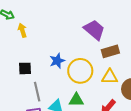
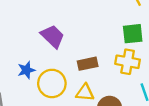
purple trapezoid: (94, 30) -> (53, 36), moved

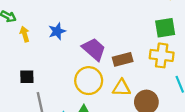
purple trapezoid: (53, 36) -> (94, 49), moved
blue star: (26, 70) -> (57, 31), moved

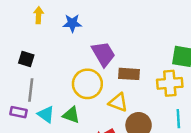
yellow cross: (162, 55) -> (170, 83), turned -30

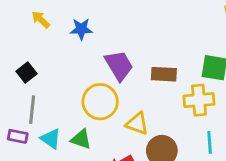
yellow arrow: (39, 15) -> (41, 20), turned -49
black square: (26, 59) -> (26, 72), turned 35
brown rectangle: (129, 74) -> (164, 74), moved

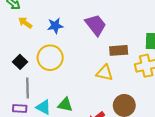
purple trapezoid: (119, 66) -> (96, 25), moved
yellow circle: (100, 102) -> (50, 58), moved
yellow triangle: (137, 124) -> (105, 73), moved

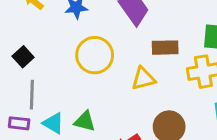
yellow circle: (50, 58) -> (95, 55), moved
yellow triangle: (105, 73) -> (143, 78), turned -30

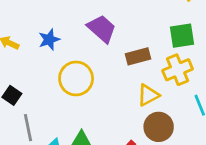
yellow triangle: (143, 78) -> (148, 95), moved

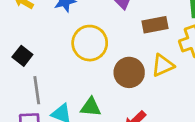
brown circle: (159, 127) -> (129, 72), moved

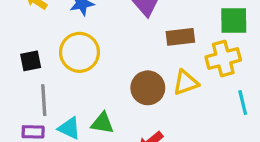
yellow circle: (90, 43) -> (79, 52), moved
black square: (22, 56) -> (31, 61), turned 36

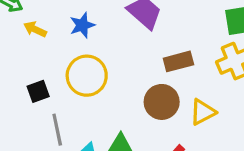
brown rectangle: (180, 37) -> (178, 61), moved
yellow triangle: (186, 83) -> (203, 112), moved

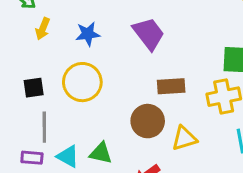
yellow arrow: (35, 29) -> (43, 29), turned -105

